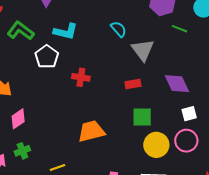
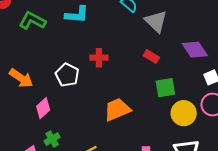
white pentagon: (47, 57) -> (67, 75), moved
red rectangle: (133, 84) -> (151, 57), turned 49

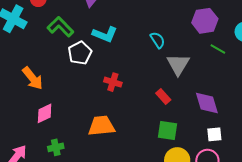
white pentagon: (67, 75) -> (80, 53), moved
orange trapezoid: (117, 110) -> (101, 126), moved
green cross: (52, 139) -> (56, 147), moved

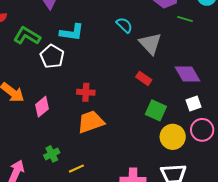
red cross: (113, 82) -> (86, 92), moved
pink diamond: (45, 113) -> (42, 107), moved
green square: (167, 131) -> (156, 110), turned 30
white square: (214, 134) -> (193, 104), moved

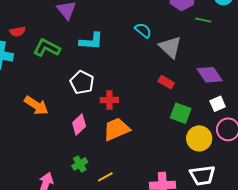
white pentagon: (52, 56) -> (82, 82), moved
pink diamond: (42, 107) -> (79, 124), moved

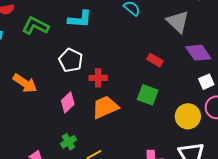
gray triangle: (170, 47) -> (178, 22), moved
green square: (181, 113) -> (148, 95), moved

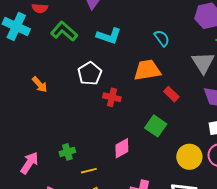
orange arrow: (25, 83) -> (40, 85), size x0.7
pink diamond: (68, 102) -> (122, 148), moved
orange trapezoid: (105, 107) -> (147, 70), moved

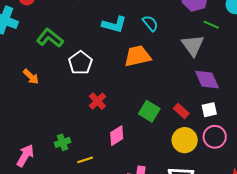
green L-shape: (64, 31) -> (50, 38), moved
cyan L-shape: (109, 36) -> (114, 24), moved
red rectangle: (171, 94) -> (181, 111), moved
red cross: (112, 97) -> (97, 101), moved, turned 36

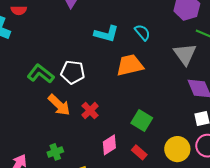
green L-shape: (50, 38) -> (41, 74), moved
white pentagon: (80, 63) -> (73, 72), turned -30
orange arrow: (31, 77) -> (59, 105), moved, size x1.4
red rectangle: (181, 111) -> (139, 152), moved

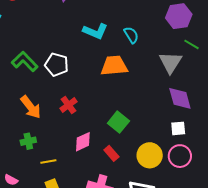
orange arrow: (59, 105) -> (31, 107), moved

